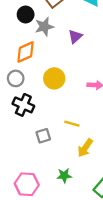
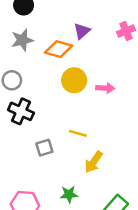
gray star: (44, 27) -> (22, 40), moved
orange diamond: (26, 52) -> (59, 49), moved, turned 40
yellow circle: (54, 78) -> (74, 80), moved

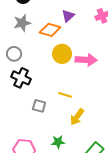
pink arrow: (105, 88) -> (86, 60), size x1.5
gray square: (44, 148) -> (39, 106), turned 32

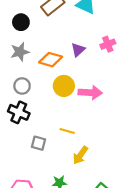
purple triangle: (68, 16) -> (78, 50), moved
gray circle: (14, 54) -> (22, 86), moved

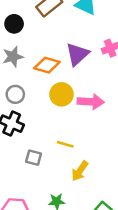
purple triangle: (78, 50) -> (77, 54), size x1.5

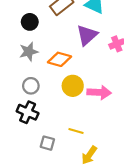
purple triangle: (77, 54) -> (87, 35), moved

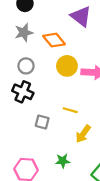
purple triangle: (87, 35) -> (81, 16), turned -40
orange diamond: (59, 59) -> (54, 40), turned 35

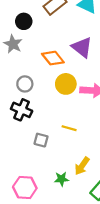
purple triangle: (81, 16) -> (82, 47), moved
gray star: (24, 33) -> (13, 44), moved, turned -30
yellow arrow: (83, 134) -> (82, 166), moved

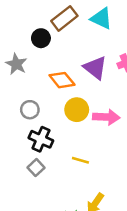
black circle: (24, 21) -> (41, 38), moved
black cross: (22, 110) -> (41, 139), moved
gray square: (41, 140) -> (36, 168), moved, turned 32

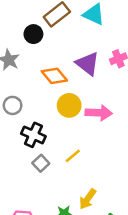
gray circle: (30, 110) -> (13, 105), moved
yellow line: (80, 160) -> (73, 156), turned -56
gray square: (36, 168) -> (41, 163), moved

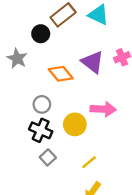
gray circle: (13, 105) -> (42, 104), moved
yellow circle: (69, 105) -> (75, 124), moved
yellow line: (73, 156) -> (89, 162), moved

